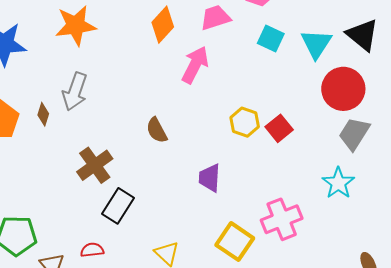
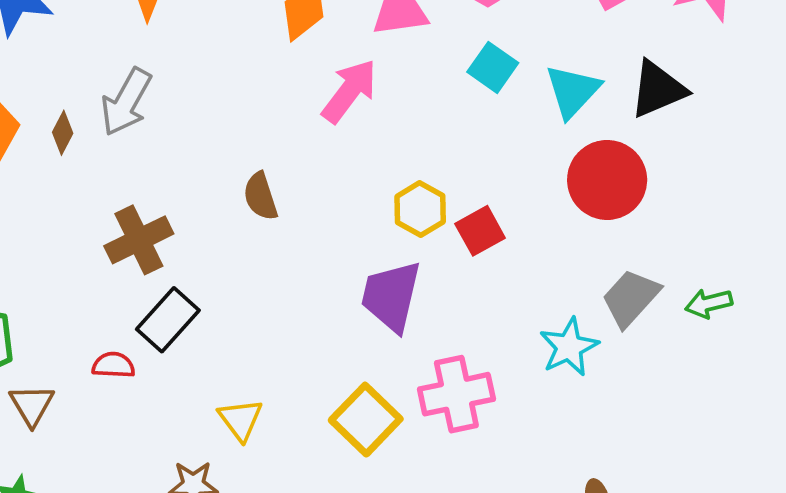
black triangle: (362, 35) -> (658, 89), turned 48
gray trapezoid: (354, 134) -> (631, 298), moved
purple trapezoid: (210, 178) -> (391, 296), moved, size x1.4
red semicircle: (92, 250) -> (113, 365), moved

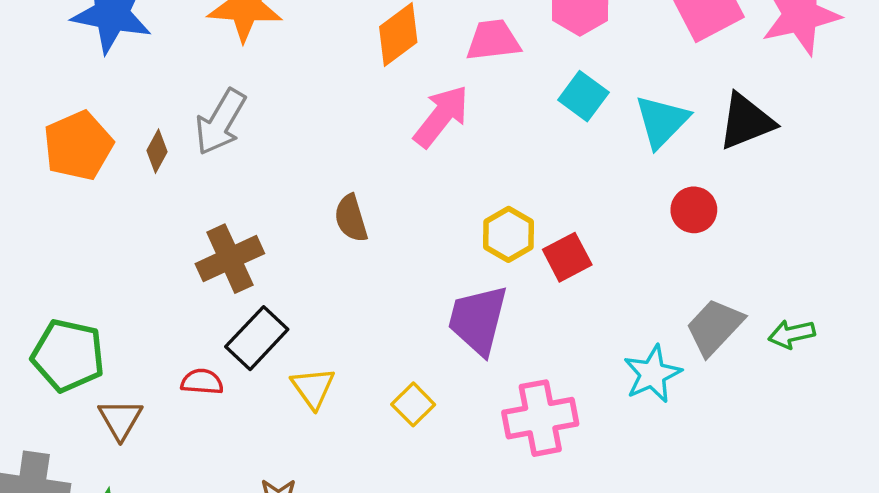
red circle: (607, 180) -> (694, 210), size x0.6
yellow triangle: (240, 420) -> (313, 388), moved
yellow square: (366, 420) -> (413, 404), moved, size x0.6

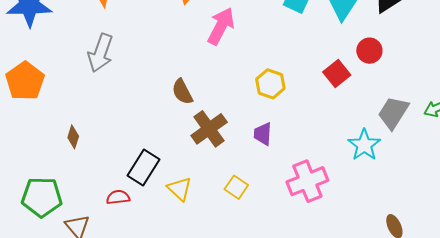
brown diamond: (157, 151) -> (73, 137), moved
red square: (567, 257) -> (337, 73), moved
brown cross: (230, 259) -> (209, 129), moved
purple trapezoid: (478, 320) -> (263, 134), size x0.6

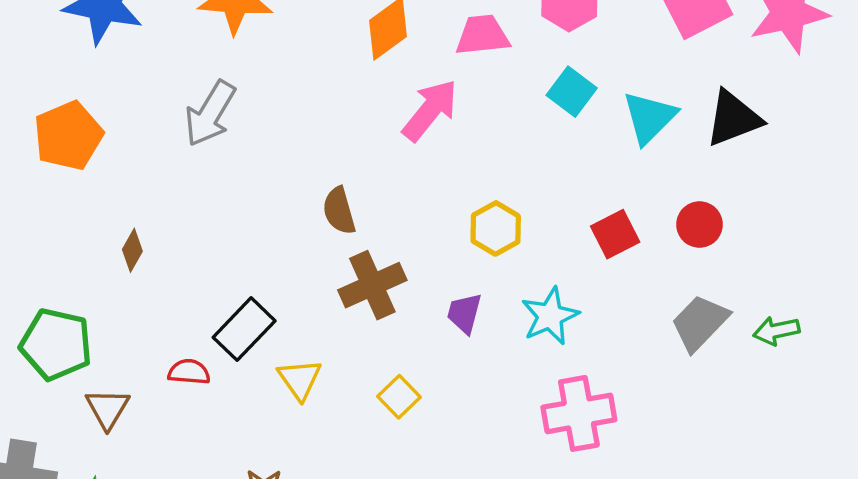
red circle: (369, 51) -> (699, 225), moved
cyan star: (364, 145) -> (550, 316), moved
pink cross: (307, 181) -> (579, 413), moved

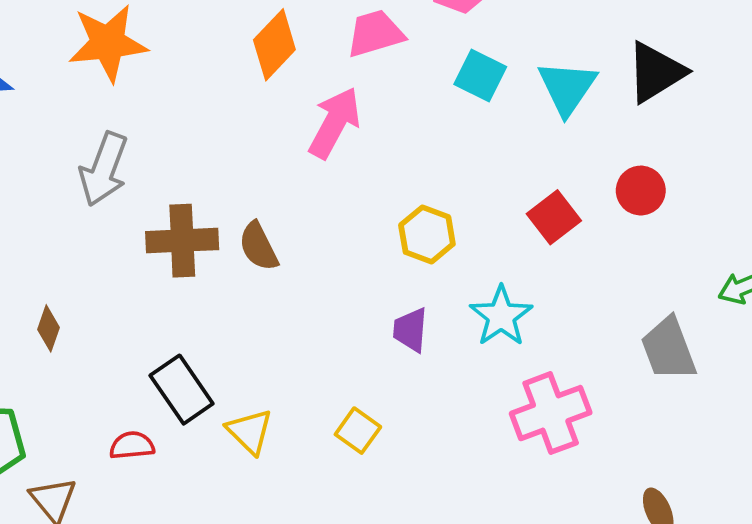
brown cross: (372, 285) -> (182, 241), moved, turned 32
gray trapezoid: (700, 323) -> (669, 349), moved, turned -54
black rectangle: (244, 329) -> (182, 390), turned -68

